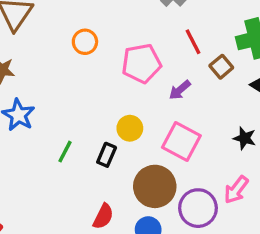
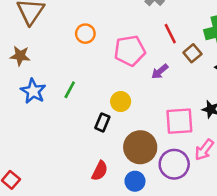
pink square: (181, 142) -> (179, 121), moved, turned -32
green line: (65, 152) -> (70, 90), moved

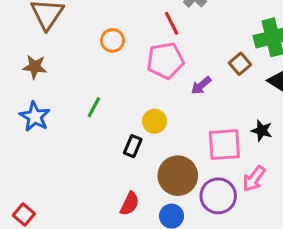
red line: (170, 34) -> (172, 23), moved
blue star: (33, 91) -> (35, 117), moved

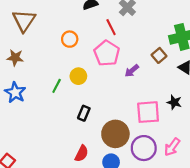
pink pentagon: (165, 61) -> (107, 53), turned -30
yellow circle: (154, 121) -> (78, 76), moved
pink arrow: (254, 179) -> (172, 147), moved

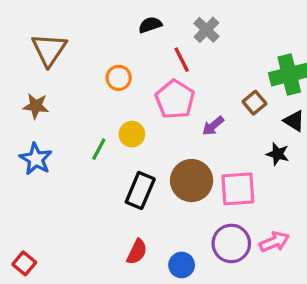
black star: (174, 102) -> (278, 154), moved
black rectangle: (84, 113) -> (140, 190), size x1.5
brown circle: (115, 134) -> (192, 181), moved
pink arrow: (172, 147) -> (274, 242), turned -150

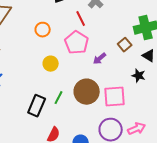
green line: (99, 149) -> (59, 98), moved
black rectangle: (140, 190) -> (37, 106), moved

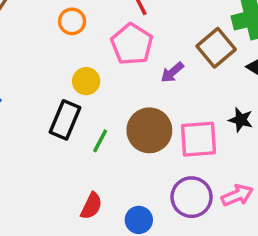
brown square: (125, 45) -> (216, 48), size x1.5
black star: (139, 76) -> (241, 120), moved
black rectangle: (37, 106) -> (65, 120), moved

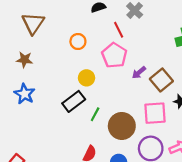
brown square: (216, 48) -> (161, 80), moved
black rectangle: (65, 120) -> (74, 101), turned 30
brown circle: (149, 130) -> (122, 126), moved

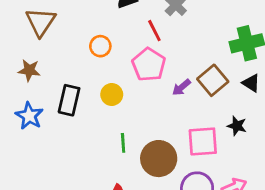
brown square: (161, 80) -> (213, 80), moved
black rectangle: (74, 101) -> (69, 100), moved, turned -40
green line: (95, 114) -> (123, 143), turned -32

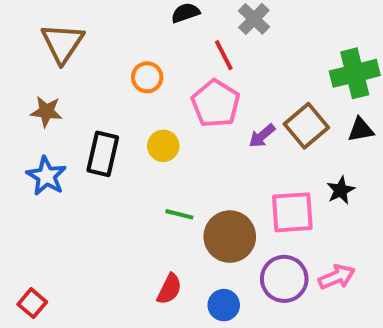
black triangle: (251, 83) -> (361, 130), turned -42
black star: (237, 126) -> (341, 190), turned 30
green line: (123, 143) -> (179, 214), turned -72

